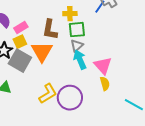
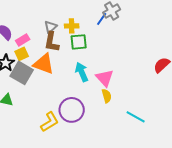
gray triangle: (77, 46) -> (51, 27), moved
orange triangle: (42, 52) -> (44, 64), turned -40
yellow L-shape: (48, 94) -> (50, 122), moved

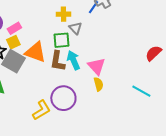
gray triangle: (51, 27) -> (75, 28), moved, turned -32
brown L-shape: (52, 42) -> (57, 61), moved
green square: (79, 42) -> (61, 40), moved
cyan line: (136, 117) -> (141, 91), moved

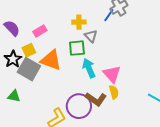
pink rectangle: (14, 28) -> (40, 31), moved
brown L-shape: (57, 61) -> (96, 99), moved, turned -65

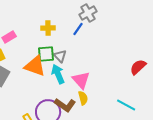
blue line: (109, 15) -> (78, 29), moved
gray triangle: (91, 36) -> (60, 56), moved
orange triangle: (51, 60) -> (35, 66), moved

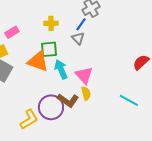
gray triangle: (60, 56) -> (78, 38), moved

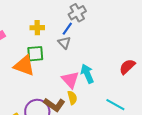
cyan arrow: (61, 69) -> (87, 74), moved

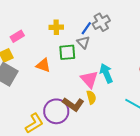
gray cross: (77, 13) -> (101, 22), moved
green square: (35, 54) -> (67, 52), moved
orange triangle: (24, 66) -> (43, 65), size x0.7

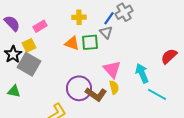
orange triangle: (43, 65) -> (72, 43), moved
cyan arrow: (106, 73) -> (142, 73), moved
purple circle: (56, 111) -> (79, 88), moved

